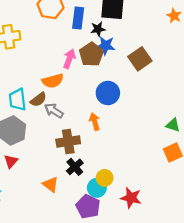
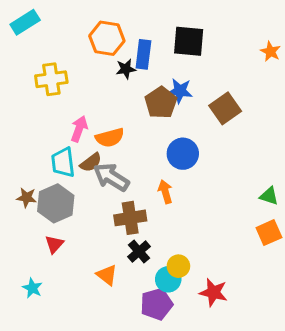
black star: (98, 29) -> (126, 69), moved
pink arrow: (69, 59) -> (79, 129), moved
gray arrow: (54, 111) -> (111, 177), size x1.4
purple pentagon: (88, 207) -> (157, 304), turned 30

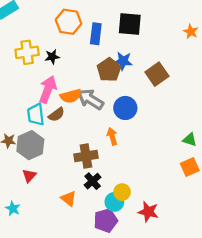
black star: (126, 69) -> (52, 57), moved
pink arrow: (79, 129) -> (48, 89), size x1.4
gray arrow: (111, 177) -> (90, 99), moved

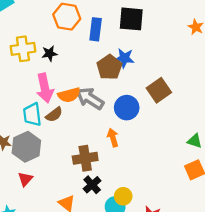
brown square: (157, 74) -> (159, 90), moved
pink arrow: (48, 89) -> (45, 88), turned 148

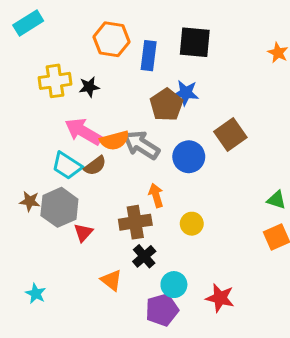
pink arrow: (45, 88) -> (83, 131), turned 132
cyan trapezoid: (32, 115) -> (67, 166), turned -50
orange arrow: (113, 138) -> (156, 195), moved
red triangle: (25, 179) -> (83, 233), moved
yellow circle: (123, 196) -> (192, 224), moved

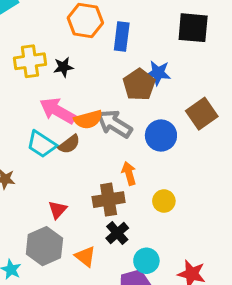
black square: (195, 42) -> (193, 28), moved
gray hexagon: (59, 207) -> (44, 246), moved

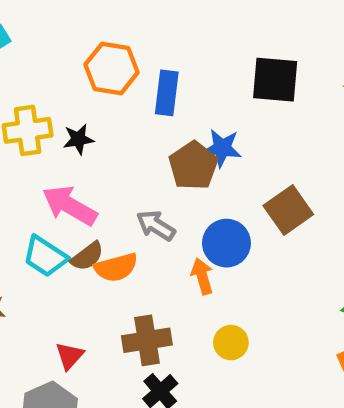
orange semicircle: (88, 119) -> (116, 267), moved
gray arrow: (114, 124) -> (156, 225), size x0.7
orange arrow: (129, 173) -> (202, 276), moved

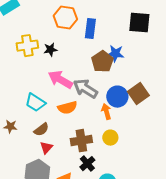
pink arrow: (70, 206) -> (60, 80), moved
brown square: (288, 210) -> (138, 94), moved
gray arrow: (156, 225) -> (85, 89), size x1.4
brown semicircle: (87, 256) -> (41, 130), moved
yellow circle: (231, 343) -> (110, 138), moved

